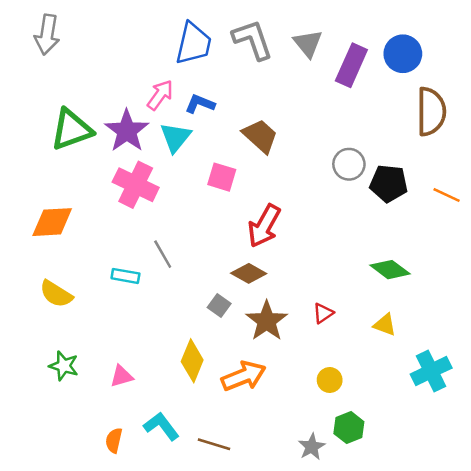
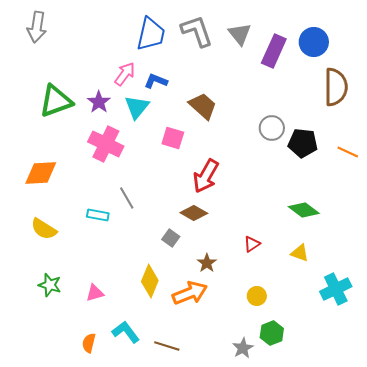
purple star: (127, 131) -> (99, 102), size x0.7
brown star: (267, 321) -> (207, 263), moved, size x0.6

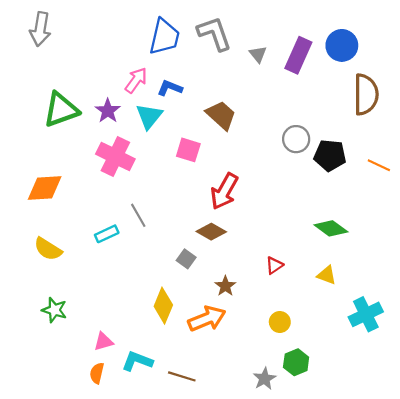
gray triangle: (240, 34) -> (258, 54), moved, size x0.7
cyan rectangle: (98, 215) -> (107, 234), turned -35
pink triangle: (95, 293) -> (103, 342), moved
cyan L-shape: (126, 332) -> (137, 361), turned -32

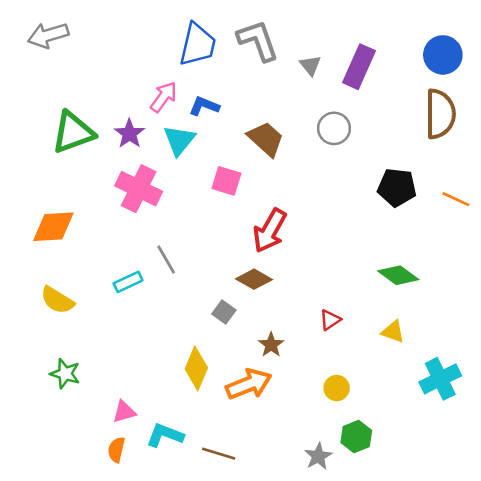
gray arrow: (40, 29) -> (48, 35), turned 64
blue circle: (342, 45) -> (443, 55), moved
gray circle: (296, 139) -> (334, 128), moved

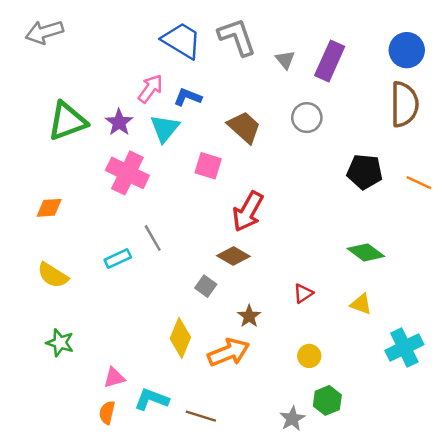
blue trapezoid: (198, 44) -> (182, 41), turned -72
orange diamond: (53, 227) -> (49, 208), size x0.7

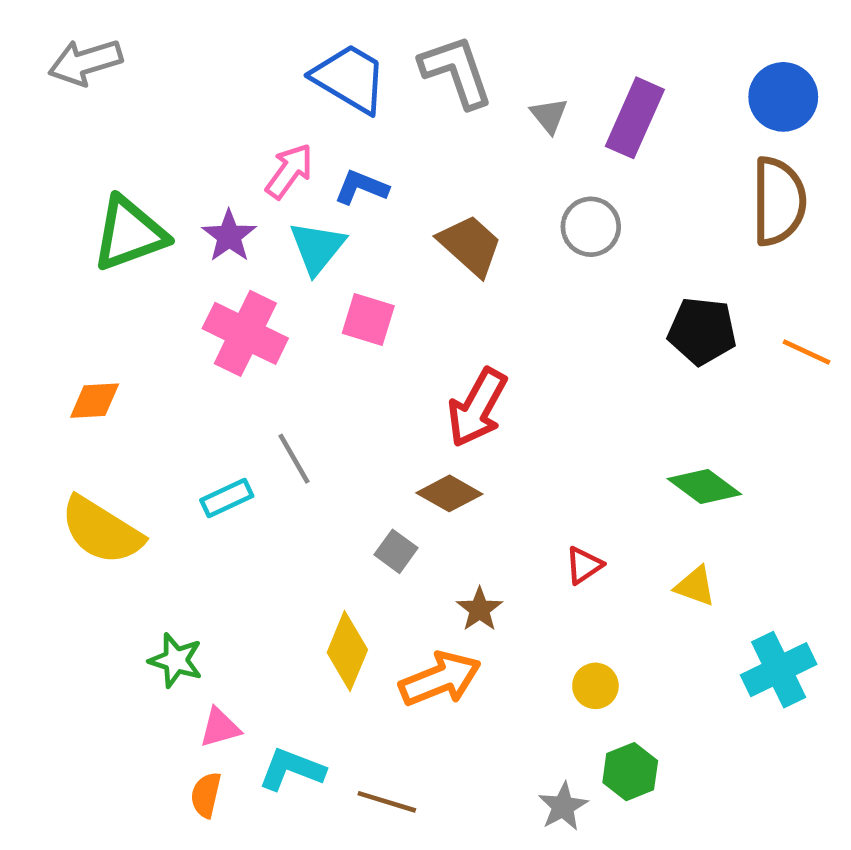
pink square: (208, 166) -> (368, 319), moved
yellow semicircle: (53, 275) -> (102, 531), size x1.4
green star: (60, 343) -> (176, 660), moved

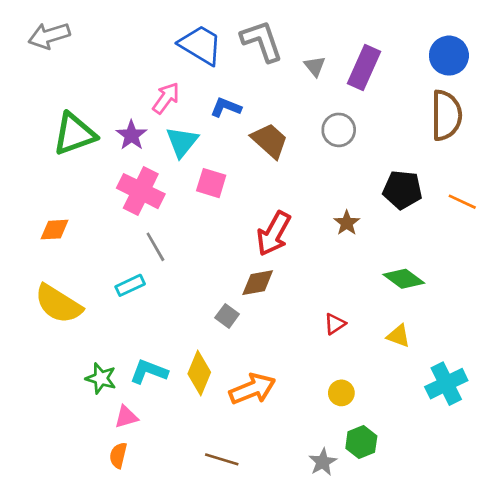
blue L-shape: (361, 187) -> (226, 107), moved
gray line: (294, 459) -> (155, 247), moved
brown diamond: (449, 493) -> (258, 283), turned -40
brown star: (480, 609) -> (347, 223), moved
cyan L-shape: (292, 769) -> (149, 372), moved

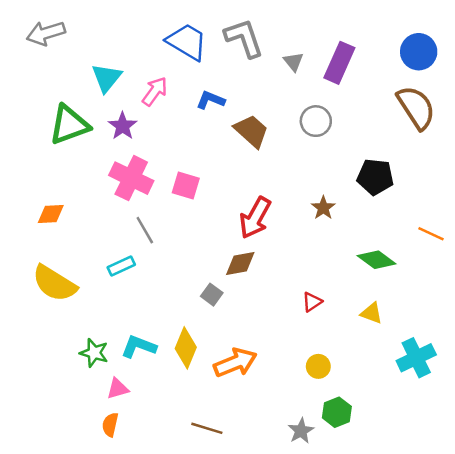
brown semicircle: (446, 115) -> (416, 107), turned -33
cyan triangle: (182, 142) -> (106, 78), moved
pink square: (211, 183) -> (186, 185), moved
orange line: (462, 202) -> (431, 234), moved

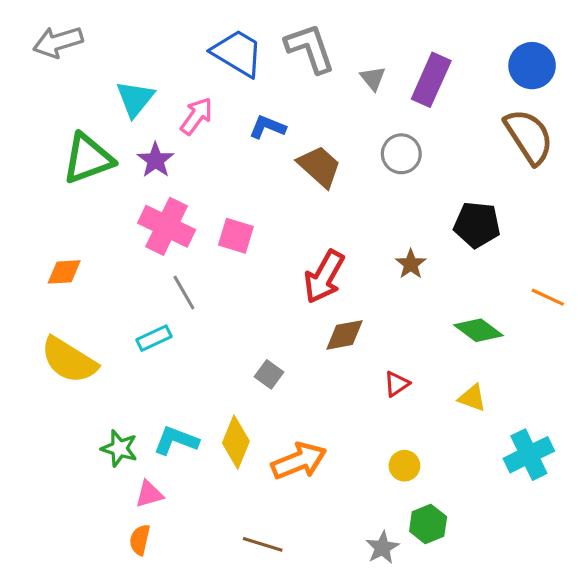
brown diamond: (240, 264) -> (345, 335), moved

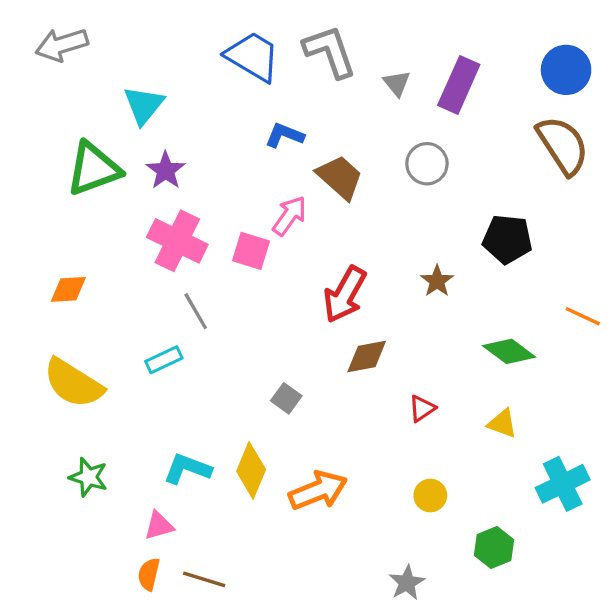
pink arrow: (197, 116) -> (290, 216), moved
green star: (119, 448) -> (88, 477), moved
green hexagon: (428, 524) -> (494, 547), moved
brown line: (263, 544) -> (204, 579), moved

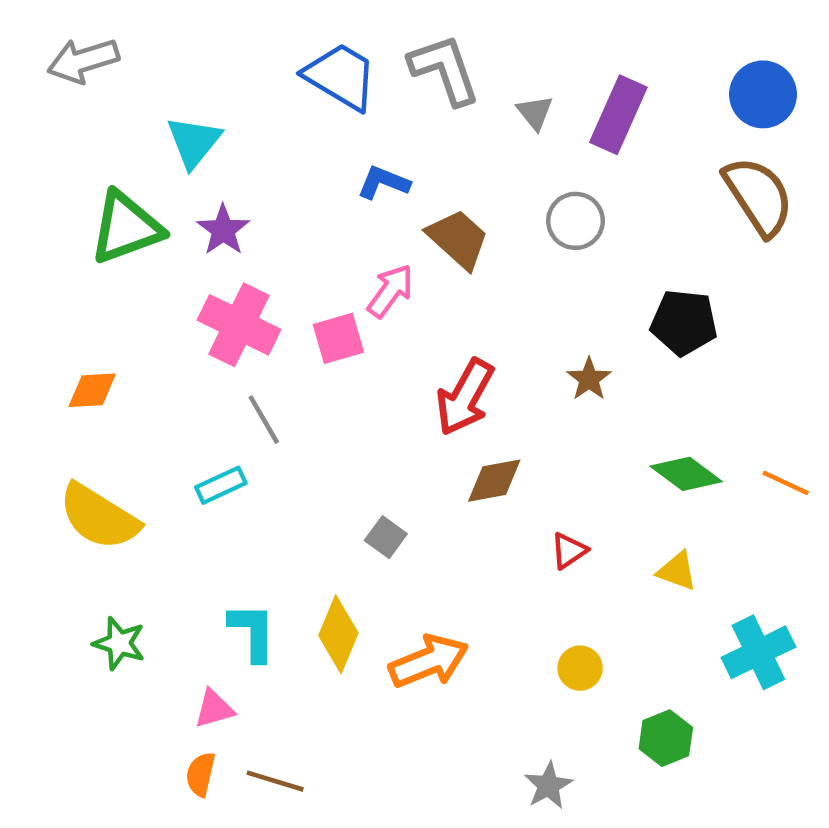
pink square: (251, 251) -> (338, 338), turned -33
orange line: (583, 316) -> (786, 483), moved
cyan L-shape: (187, 469) -> (253, 632), turned 69

